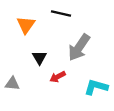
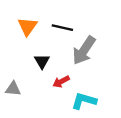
black line: (61, 13) -> (62, 28), moved
cyan L-shape: (96, 87) -> (84, 101), moved

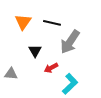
cyan L-shape: (84, 101) -> (70, 84), turned 120

